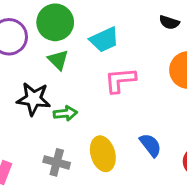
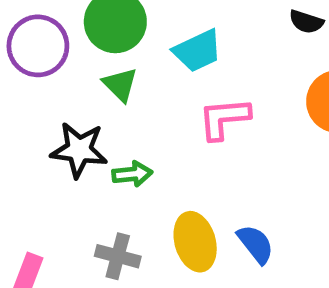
blue semicircle: (150, 145) -> (256, 244), moved

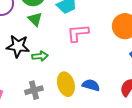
blue semicircle: (256, 244) -> (91, 85), turned -36
gray cross: (118, 256) -> (34, 90), turned -30

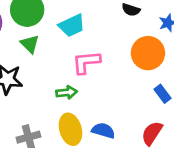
green arrow: (40, 56) -> (67, 92), moved

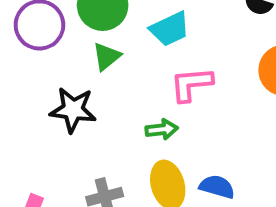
green triangle: (30, 44) -> (107, 57), turned 36

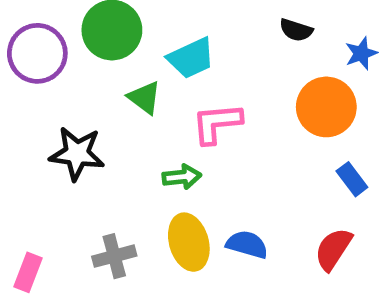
green triangle: (107, 57) -> (145, 98), moved, turned -44

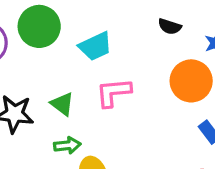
green triangle: (145, 98) -> (62, 104), moved
green arrow: (182, 177) -> (67, 145), moved

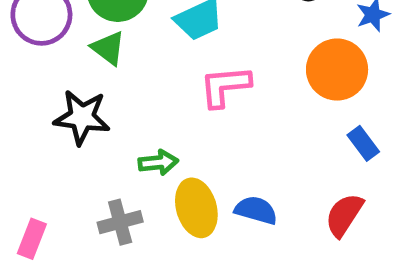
green triangle: (62, 104) -> (108, 48), moved

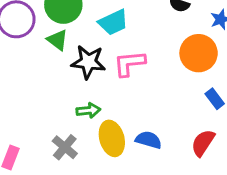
black star: (82, 117) -> (88, 62), moved
gray cross: (120, 222) -> (65, 147), turned -35

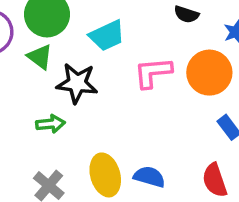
pink L-shape: (129, 63) -> (153, 73), moved
green arrow: (88, 110) -> (51, 124), moved
red semicircle: (203, 143) -> (215, 180), turned -52

